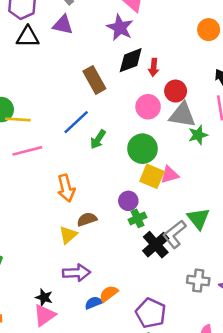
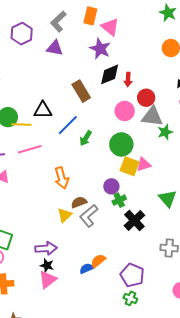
black triangle: (28, 37) -> (43, 110), moved
gray L-shape: (175, 234) -> (89, 216), moved
purple arrow: (77, 273) -> (46, 248), moved

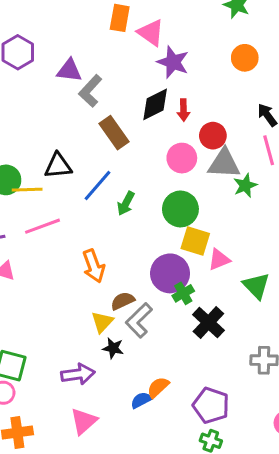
gray L-shape: (58, 22) -> (90, 91), moved
purple star: (100, 49) -> (173, 62), moved
pink triangle: (144, 164) -> (219, 260), moved
purple circle: (111, 186) -> (170, 273), size x1.6
black star: (47, 265) -> (113, 348), moved

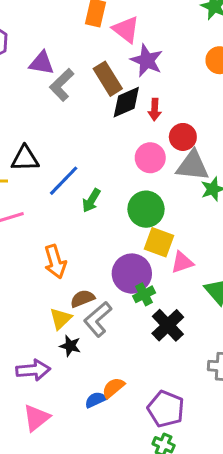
brown rectangle: (114, 133) -> (108, 79), moved

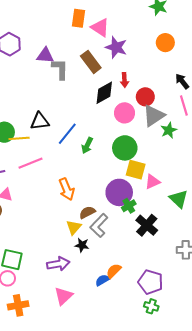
gray L-shape: (62, 85) -> (60, 69), turned 140
black diamond: (126, 102) -> (104, 93), moved
gray triangle: (193, 166) -> (154, 116), turned -35

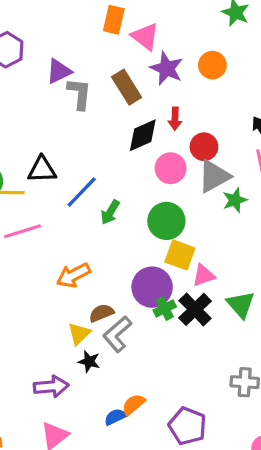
orange circle: (165, 43) -> (212, 65), moved
purple triangle: (45, 55) -> (59, 71), turned -36
orange arrow: (67, 189) -> (73, 275), turned 80
black cross: (147, 225) -> (195, 309), moved

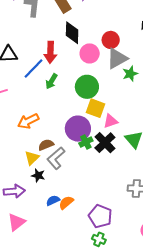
red arrow: (175, 119) -> (50, 52), moved, size x1.5
black diamond: (143, 135) -> (72, 33), turned -65
blue semicircle: (115, 417) -> (53, 200), moved

